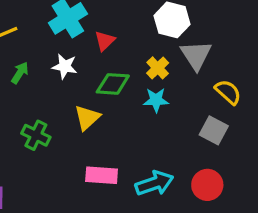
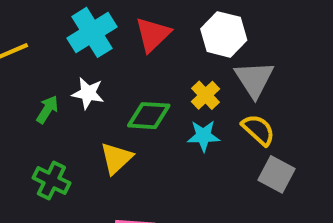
red triangle: (105, 41) -> (153, 34), moved, size x1.4
green arrow: (20, 73) -> (47, 109), moved
yellow semicircle: (228, 92) -> (258, 130), moved

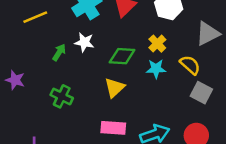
gray triangle: (254, 79) -> (208, 33), moved, turned 36
yellow triangle: (116, 158) -> (115, 88), moved

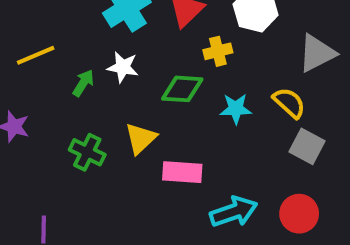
yellow line: (35, 17) -> (36, 55), moved
yellow cross: (157, 44) -> (218, 51), moved, turned 30
yellow triangle: (115, 88) -> (141, 138), moved
pink rectangle: (113, 128) -> (182, 172), moved

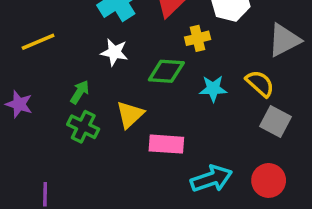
green arrow: (83, 83) -> (80, 92), moved

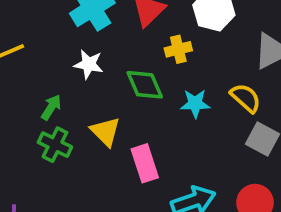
green diamond: (166, 71) -> (145, 85), turned 63
yellow triangle: (130, 115) -> (105, 132), turned -32
pink rectangle: (166, 144) -> (145, 163), turned 68

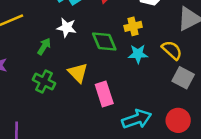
yellow cross: (178, 49) -> (133, 26), moved
green arrow: (51, 107) -> (44, 46), moved

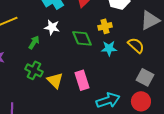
yellow triangle: (78, 73) -> (55, 80), moved
gray square: (183, 78) -> (145, 77), moved

